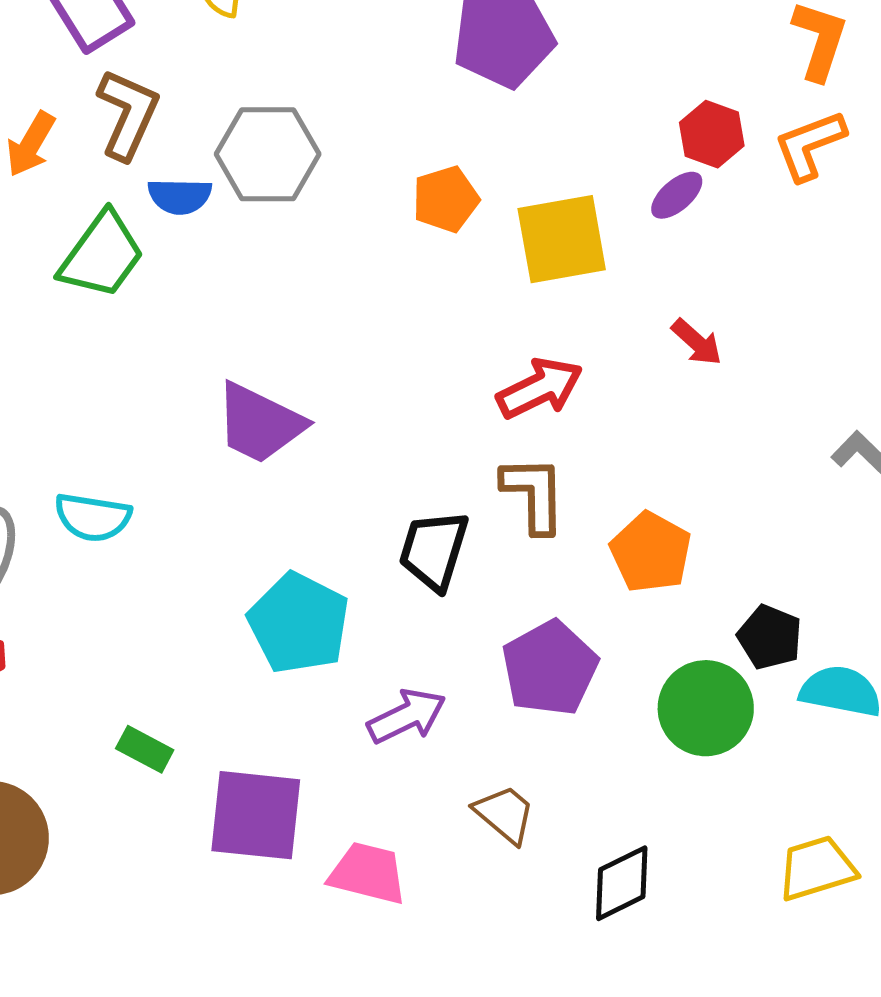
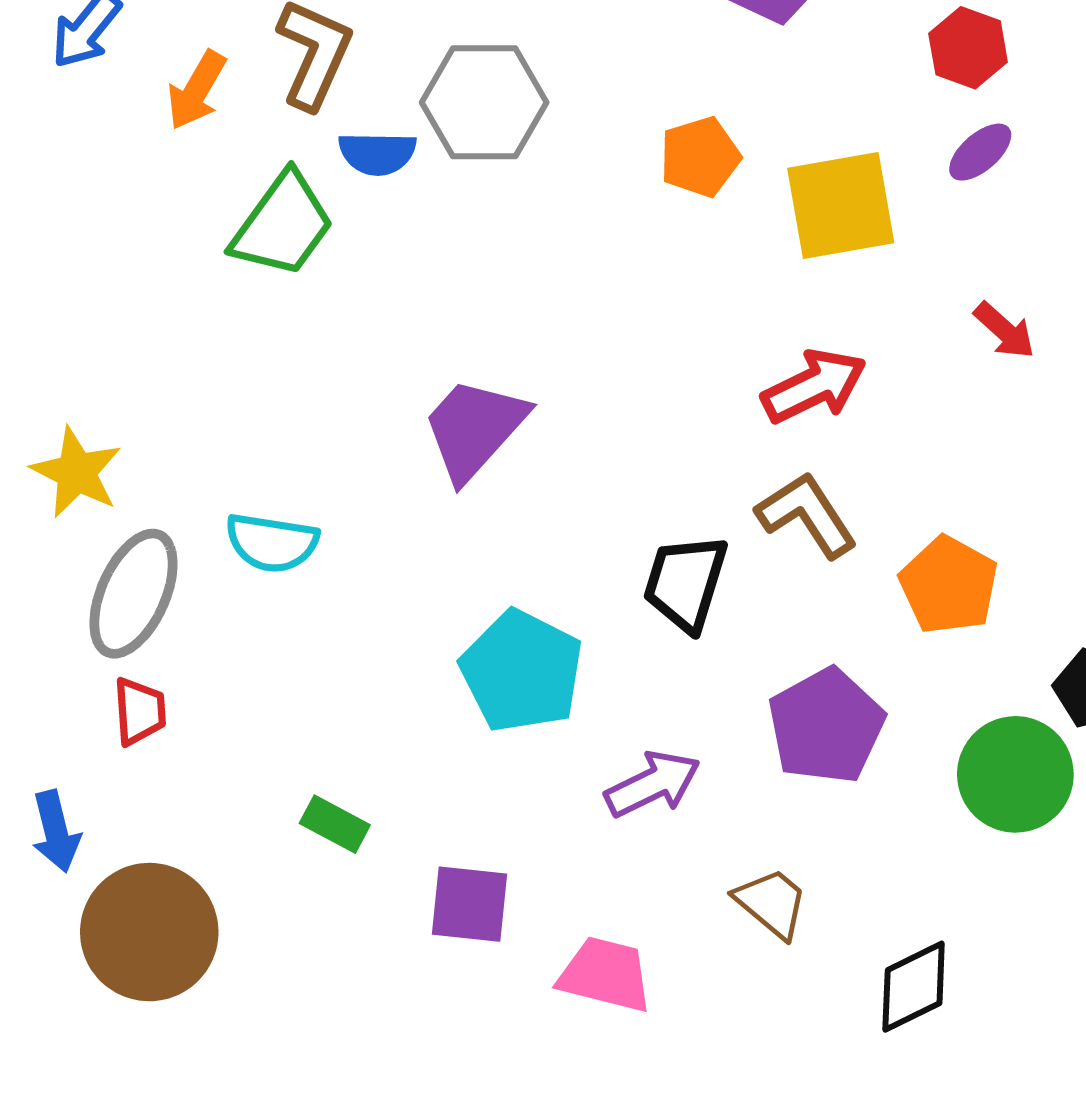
red hexagon: (712, 134) -> (968, 48), moved
purple trapezoid: (260, 423) -> (474, 429), turned 106
brown L-shape: (534, 494) -> (807, 515), turned -32
purple square: (256, 815) -> (470, 904), size x0.7

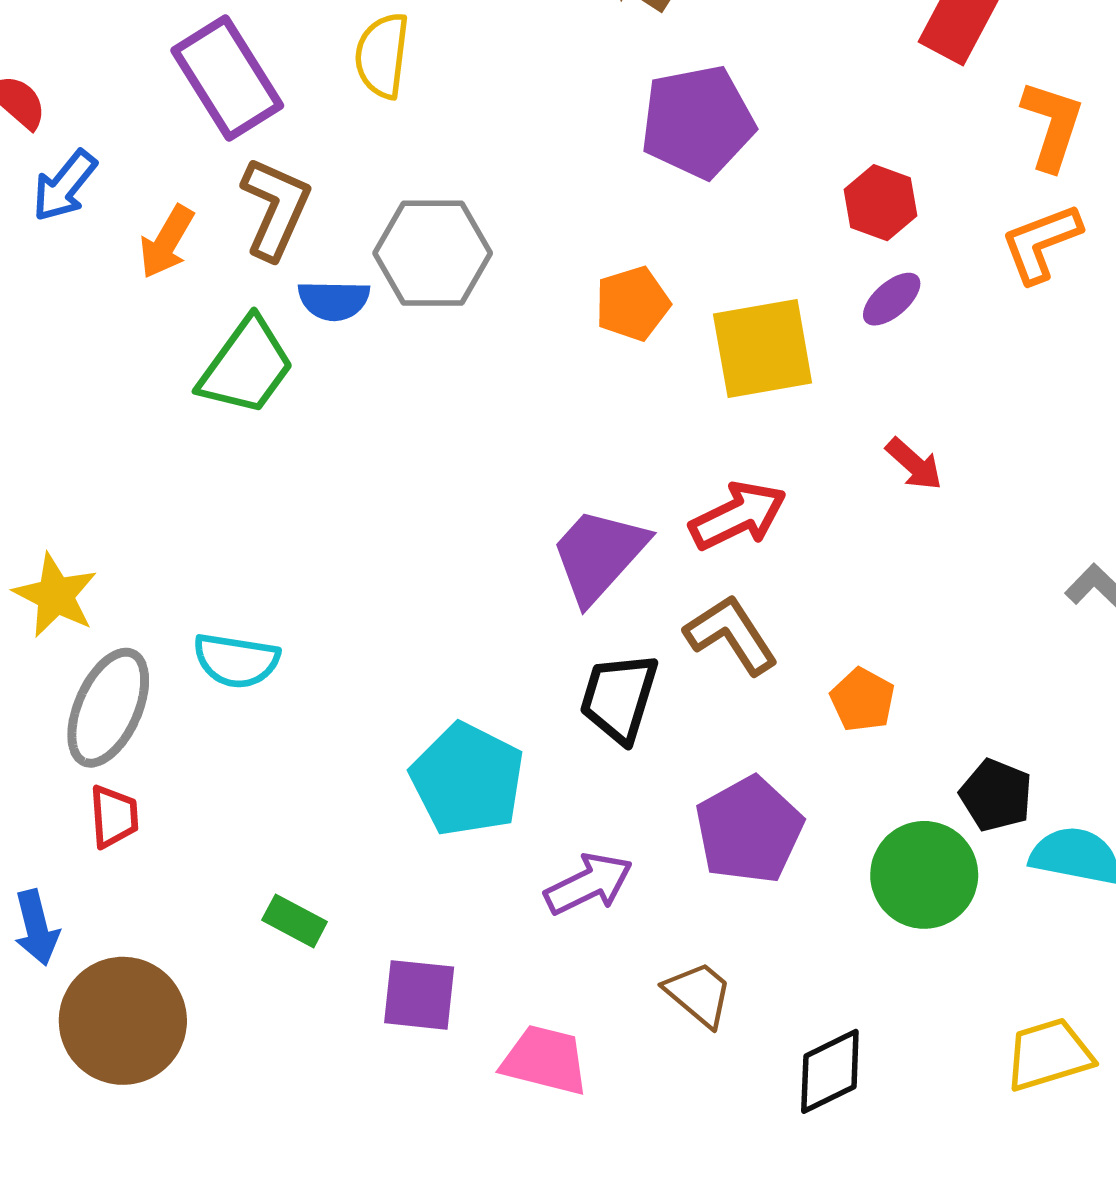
purple trapezoid: (474, 429) -> (599, 555), moved
orange pentagon: (949, 585) -> (862, 700), size x0.7

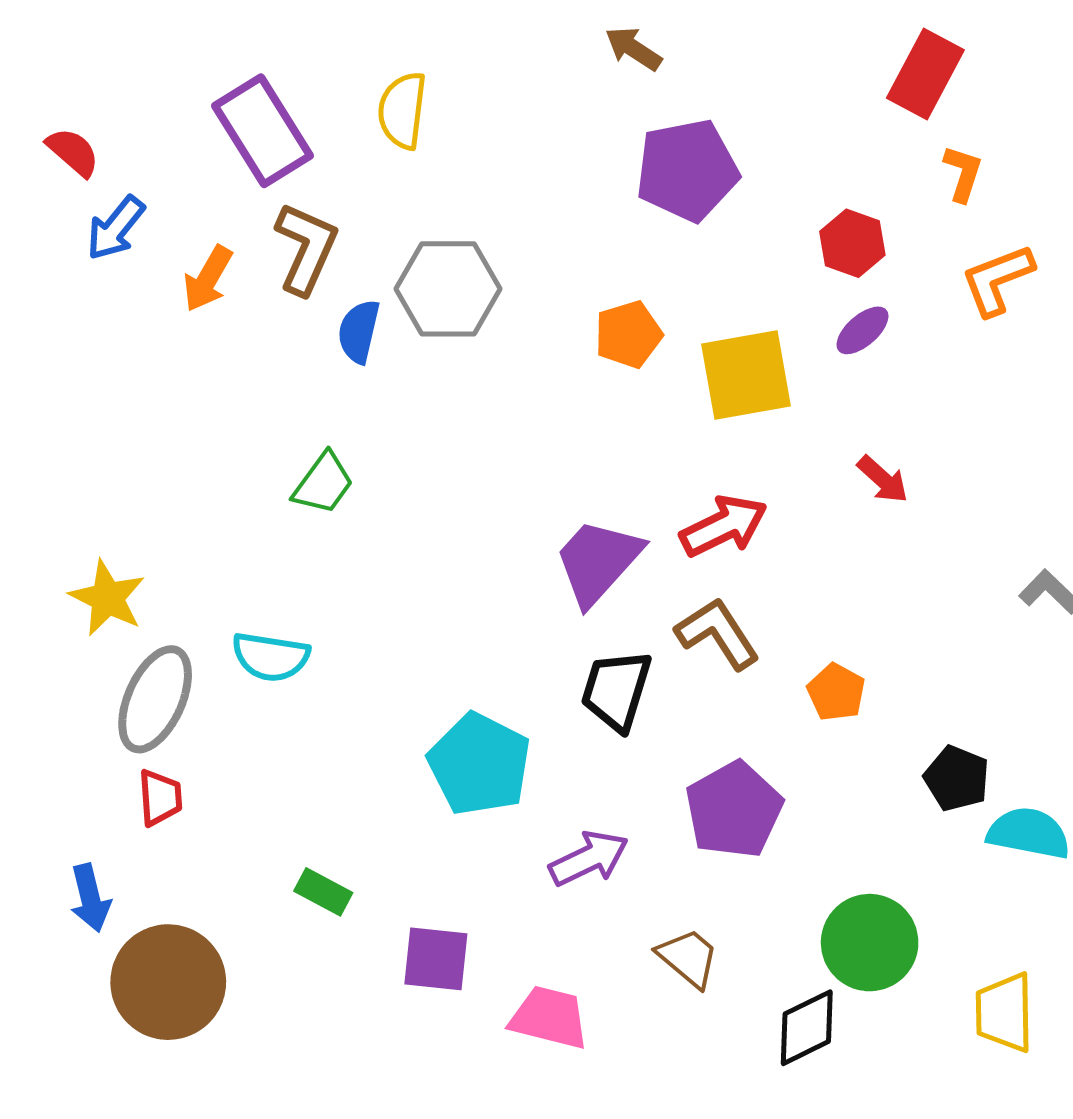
orange L-shape: (1052, 125) -> (963, 173), moved, size x0.7
blue semicircle: (334, 300) -> (359, 331), turned 102
green trapezoid: (246, 366) -> (323, 483), moved, size x0.7
green circle: (924, 875) -> (870, 943), moved
yellow trapezoid: (1049, 1054) -> (1004, 1012), turned -74

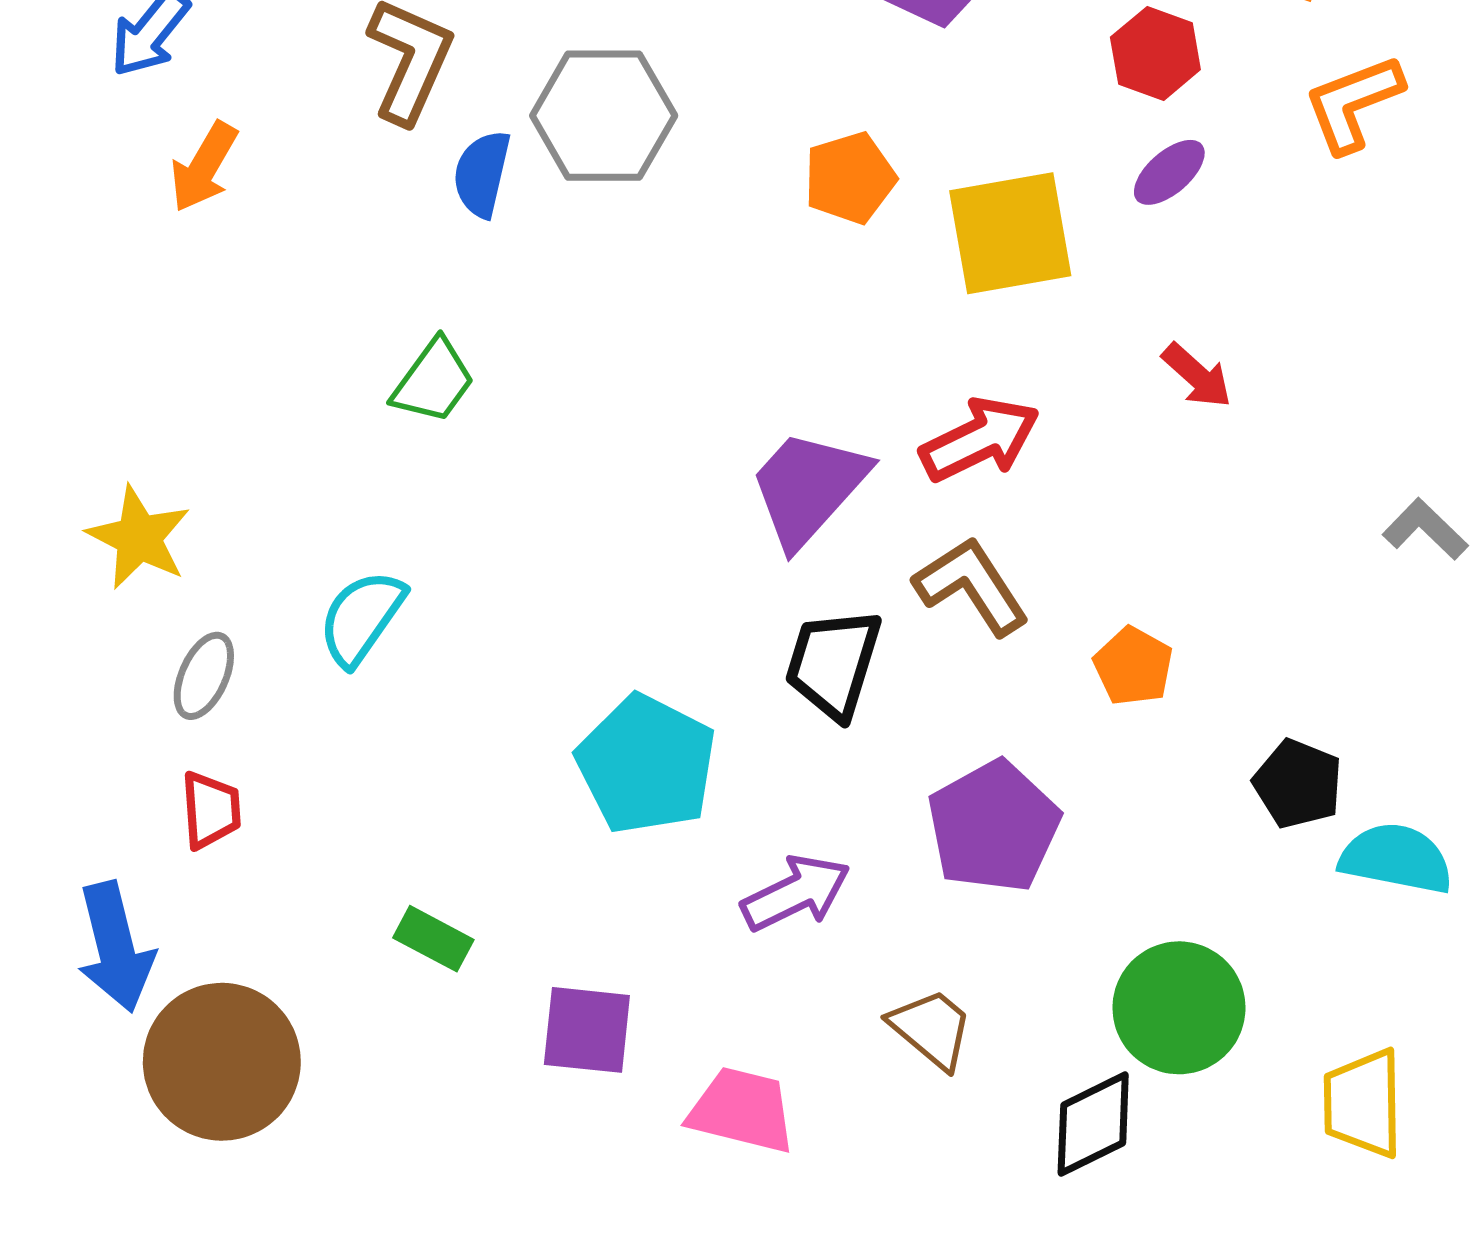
orange arrow: (208, 279) -> (204, 167), moved
cyan semicircle: (271, 657) -> (362, 618), turned 116
gray ellipse: (155, 699) -> (204, 676), size x0.6
blue arrow: (90, 898) -> (115, 947), size x1.4

